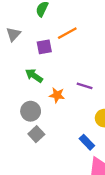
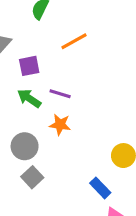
purple square: (44, 47) -> (29, 66), moved
purple line: (85, 86) -> (60, 94), moved

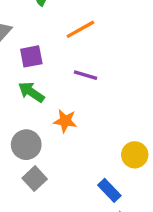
purple line: (60, 94) -> (86, 75), moved

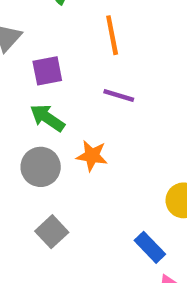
orange line: (80, 29) -> (112, 35), turned -72
gray circle: (26, 145) -> (41, 167), moved

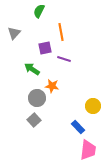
purple square: (47, 71) -> (45, 48), moved
gray circle: (41, 167) -> (37, 98), moved

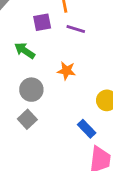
purple line: (64, 59) -> (76, 29), moved
orange star: (52, 86) -> (66, 71), moved

